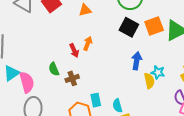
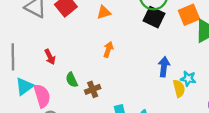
orange square: (154, 26) -> (189, 15), moved
black square: (129, 27) -> (154, 17), moved
red arrow: (74, 50) -> (50, 57), moved

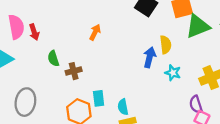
yellow semicircle: (179, 88) -> (166, 45), moved
pink semicircle: (42, 96) -> (16, 27), moved

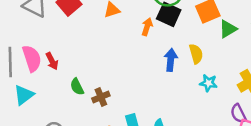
green triangle: (198, 26) -> (228, 29), size x0.7
orange arrow: (95, 32) -> (147, 27), moved
blue arrow: (150, 57) -> (171, 60), moved

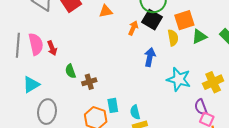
yellow semicircle: (196, 54) -> (173, 38), moved
cyan star: (208, 83) -> (179, 79), size x1.6
cyan triangle: (24, 95) -> (31, 85), moved

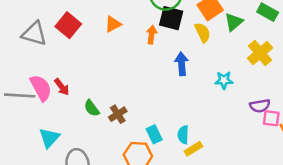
gray line: (18, 45) -> (20, 95), turned -75
cyan star: (179, 79) -> (224, 80), size x0.6
yellow cross: (213, 82) -> (260, 53), moved
purple semicircle: (201, 107) -> (260, 106), turned -63
cyan semicircle: (135, 112) -> (183, 135), turned 32

